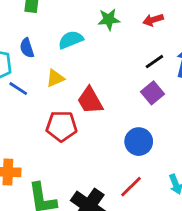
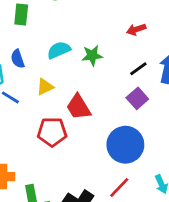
green star: (109, 19) -> (92, 55), moved
blue circle: (139, 142) -> (125, 145), size x1.4

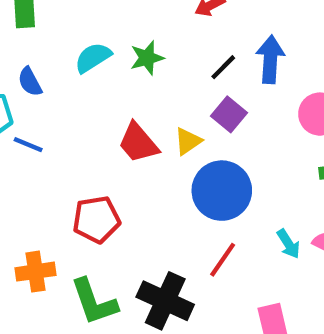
yellow triangle: (45, 87) -> (188, 141), moved
red pentagon: (52, 132) -> (96, 219), moved

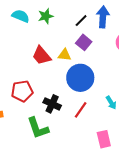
cyan semicircle: (93, 58) -> (21, 16), turned 54
yellow triangle: (188, 141) -> (65, 55), turned 40
black cross: (165, 301) -> (52, 104), moved, size x0.7
green L-shape: (94, 302) -> (38, 128), moved

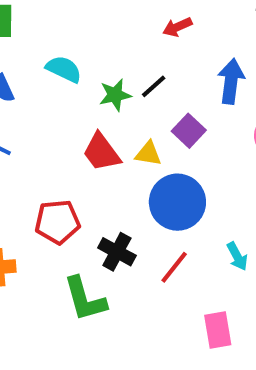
green star: (46, 16) -> (115, 95), moved
black line: (81, 21) -> (154, 86), moved

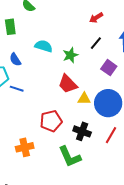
black line: (154, 86) -> (96, 43), moved
yellow triangle: (148, 154) -> (84, 99), moved

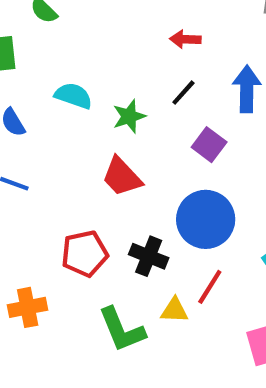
red arrow: (96, 18) -> (185, 39), turned 32
yellow triangle: (84, 99) -> (174, 310), moved
black cross: (82, 131) -> (149, 256), moved

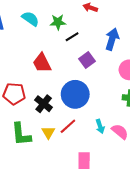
black line: (183, 93) -> (72, 37), moved
green star: (129, 116) -> (58, 22), moved
yellow triangle: (174, 310) -> (48, 132), turned 40

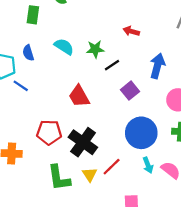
blue circle: (75, 94) -> (141, 133), moved
black cross: (44, 104) -> (83, 142), size x1.4

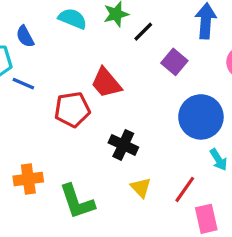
red pentagon: (49, 132) -> (72, 109), moved
black cross: (83, 142) -> (123, 145), size x0.7
red line: (112, 167) -> (185, 189), moved
green L-shape: (59, 178) -> (77, 202), moved

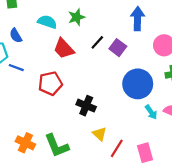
black line: (143, 32) -> (97, 42), moved
red trapezoid: (106, 83) -> (64, 49), moved
orange cross: (28, 179) -> (25, 143), moved, turned 36
red line: (185, 189) -> (117, 148), moved

